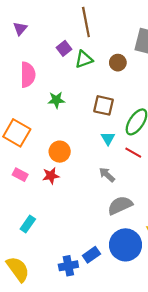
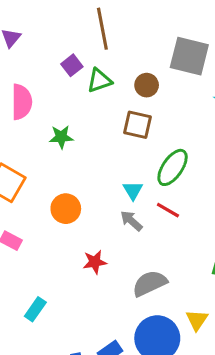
brown square: (104, 105) -> (137, 125), moved
gray arrow: (107, 175) -> (131, 221), moved
red star: (51, 176) -> (95, 262), moved
cyan rectangle: (28, 224) -> (35, 309), moved

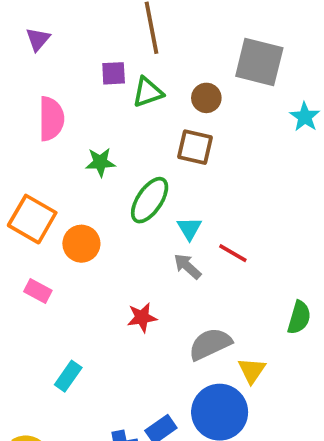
purple square: (72, 65) -> (114, 73), turned 35
green ellipse: (173, 167) -> (150, 200), moved
orange circle: (66, 209) -> (81, 244), moved
yellow triangle: (197, 320) -> (252, 370), moved

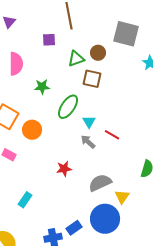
green triangle: (148, 92) -> (76, 59), moved

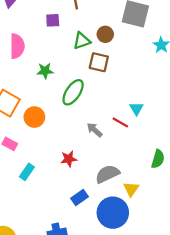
cyan triangle: (89, 122) -> (136, 108), moved
cyan rectangle: (25, 200) -> (27, 172), moved
blue rectangle: (74, 228) -> (80, 198), moved

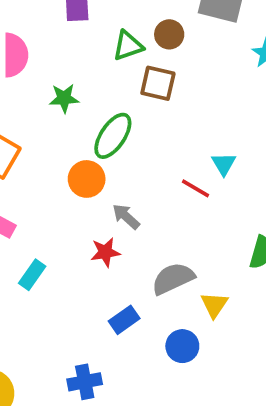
orange circle: (34, 117) -> (87, 179), moved
gray arrow: (95, 130) -> (126, 217), moved
blue circle: (113, 213) -> (182, 346), size x0.6

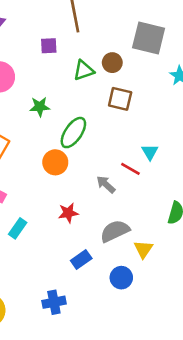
brown square: (158, 83) -> (120, 99), moved
gray arrow: (126, 217) -> (106, 184), moved

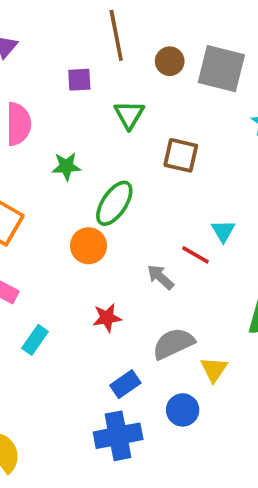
brown circle: (112, 63) -> (170, 61), moved
green triangle: (84, 70) -> (129, 115), turned -40
blue cross: (54, 302) -> (118, 436), moved, size x1.4

